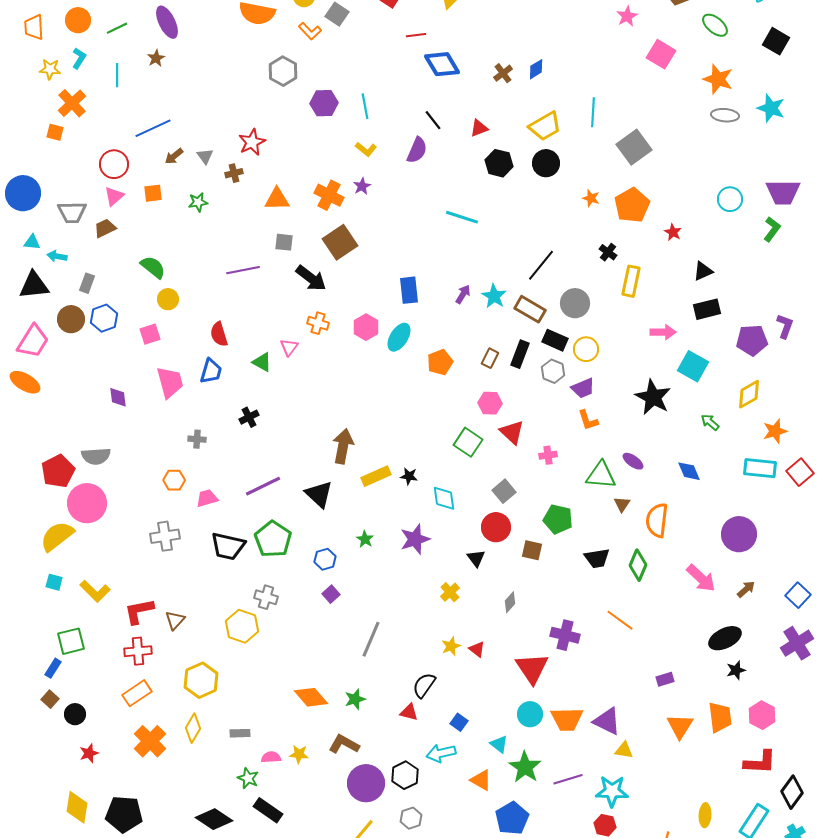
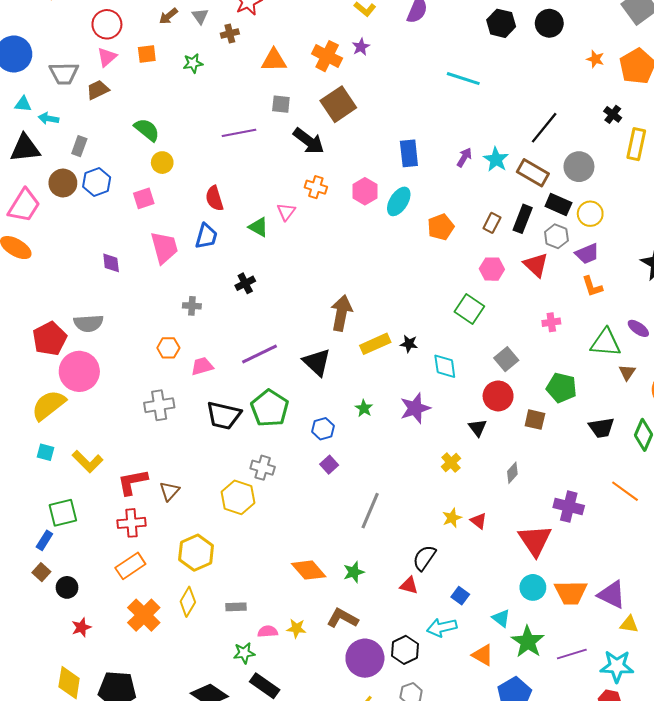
red triangle: (512, 432) -> (536, 265), moved
green star: (248, 778) -> (244, 653), turned -30

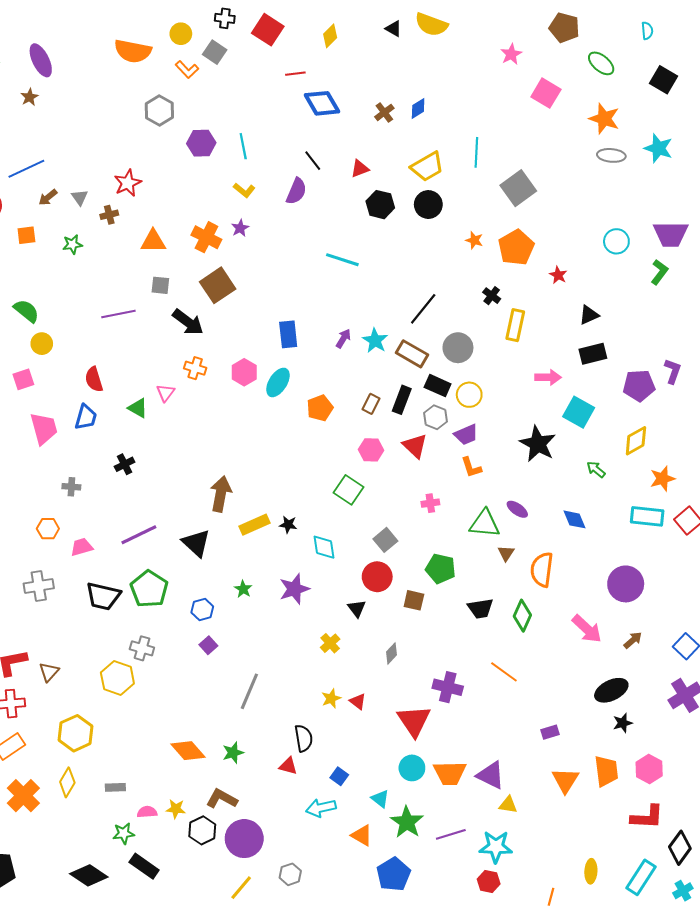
black semicircle: (424, 558) -> (304, 738), turned 136
black hexagon: (405, 650) -> (202, 830), moved

